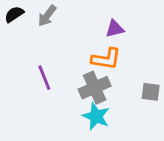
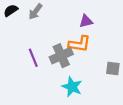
gray cross: (95, 88) -> (61, 56), moved

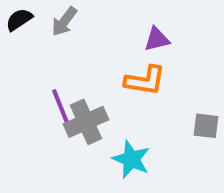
gray cross: (61, 56) -> (86, 122), moved

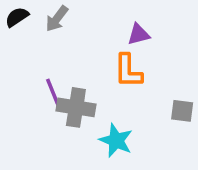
orange L-shape: (145, 81) -> (128, 71), turned 81
gray cross: (86, 122) -> (76, 107), turned 33

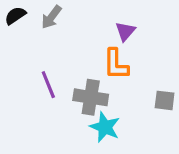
purple triangle: (139, 34) -> (125, 31), turned -35
gray cross: (76, 107) -> (91, 97), moved

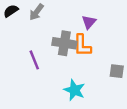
gray cross: (91, 97) -> (64, 43), moved

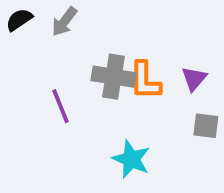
purple triangle: (89, 22) -> (194, 79), moved

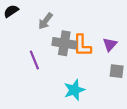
gray arrow: (64, 22) -> (45, 21), moved
cyan star: (131, 159) -> (74, 90), turned 30

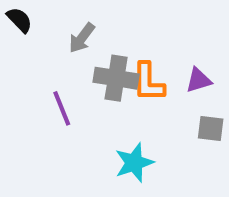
black semicircle: (11, 11) -> (19, 20), turned 80
purple triangle: (110, 44) -> (199, 80), turned 32

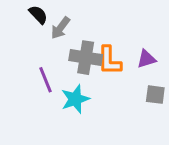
black semicircle: (19, 20) -> (38, 15), moved
cyan star: (134, 163) -> (75, 99), moved

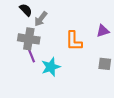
gray cross: (86, 58) -> (29, 39), moved
purple triangle: (146, 59) -> (103, 31), moved

